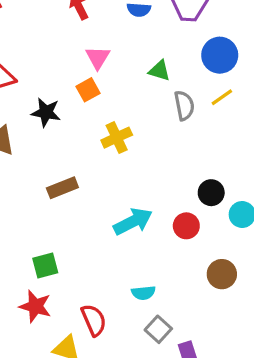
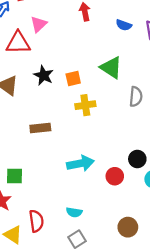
pink triangle: (98, 58) -> (39, 24), moved
green triangle: (159, 71) -> (111, 68), moved, size x1.5
orange square: (88, 90) -> (73, 78), moved
brown circle: (222, 274) -> (128, 227), moved

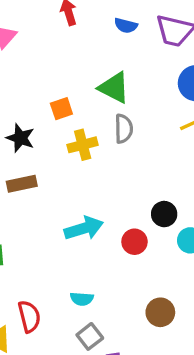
black star: (44, 75) -> (20, 138), moved
gray semicircle: (136, 97) -> (124, 129), moved

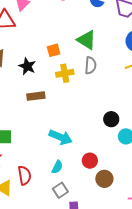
brown rectangle: (22, 184) -> (36, 96), moved
cyan arrow: (84, 228) -> (61, 137), moved, turned 35
red circle: (134, 242) -> (90, 161), moved
cyan semicircle: (82, 299) -> (57, 167), turned -72

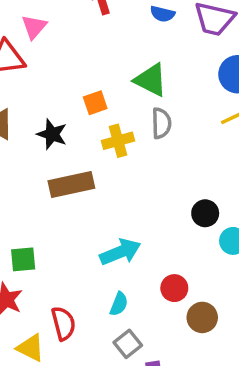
brown rectangle: (36, 96) -> (71, 184), size x1.4
cyan arrow: (61, 137) -> (120, 252), turned -40

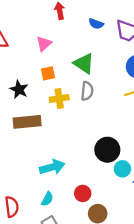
pink triangle: (34, 27) -> (44, 44), moved
black circle: (205, 213) -> (107, 150), size x1.5

